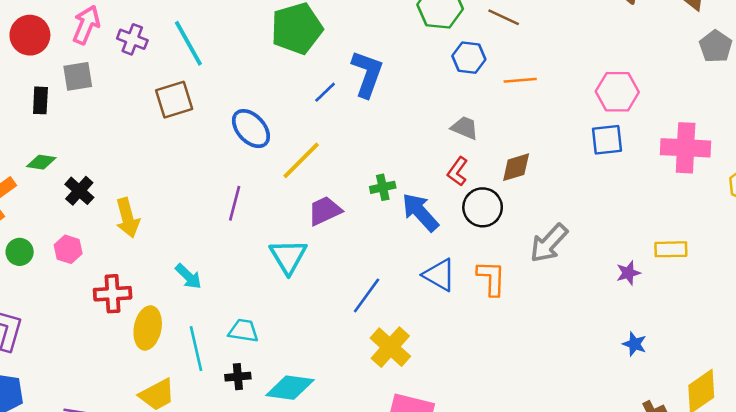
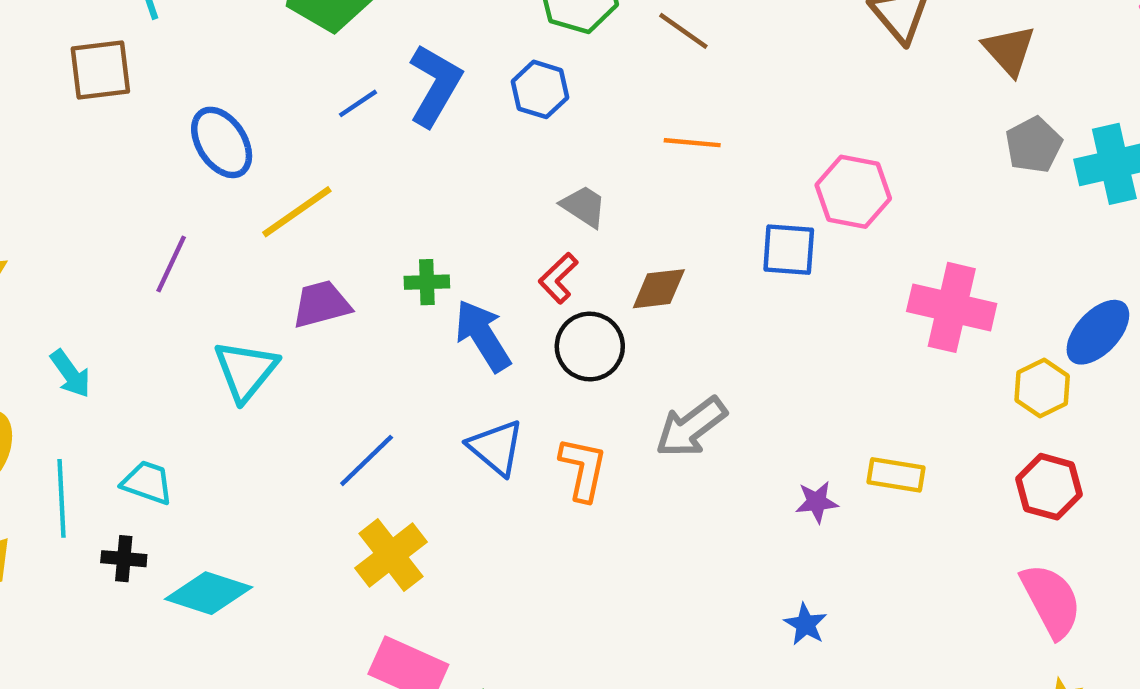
blue hexagon: (469, 58) -> (540, 89), moved
blue square: (607, 140) -> (789, 250), moved

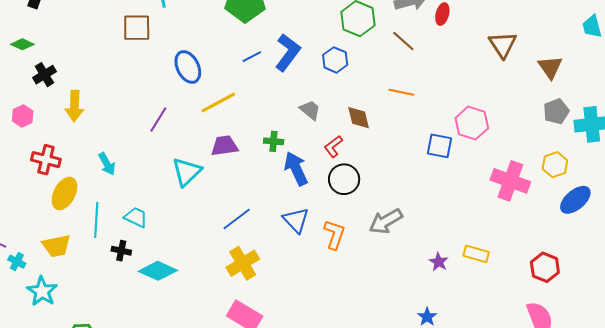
gray trapezoid: (584, 206) -> (310, 110), moved
brown diamond: (659, 289) -> (359, 118), moved, turned 76
yellow hexagon: (1042, 388) -> (555, 165), moved
purple star: (817, 502) -> (439, 262), turned 30

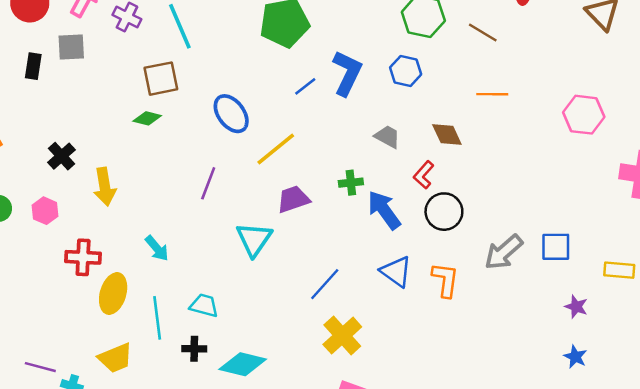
green diamond: (22, 44) -> (147, 118), moved
blue square: (439, 146) -> (556, 247), moved
purple star: (439, 262) -> (576, 307), moved

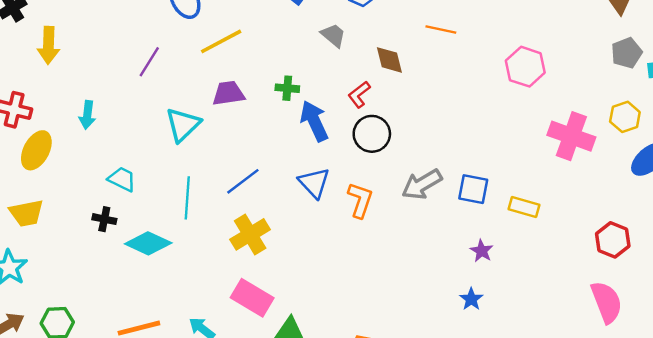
gray trapezoid: (387, 137) -> (333, 35), moved
cyan arrow: (157, 248) -> (87, 115), turned 36
yellow rectangle: (619, 270) -> (524, 207), moved
cyan line: (157, 318) -> (187, 198), moved

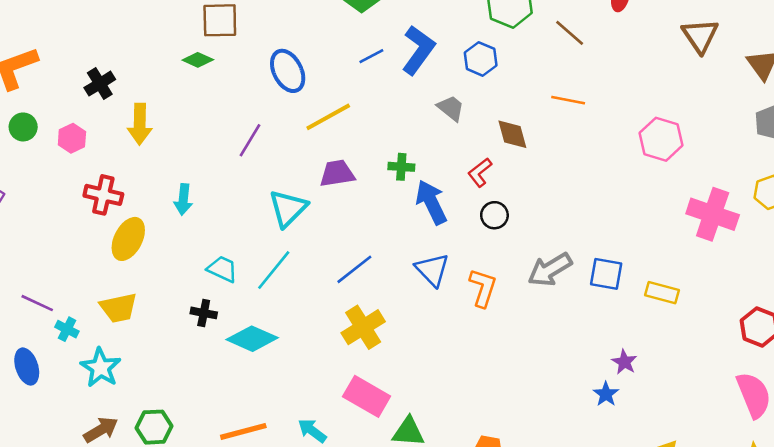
black circle: (372, 134) -> (494, 215), size x0.7
cyan line: (187, 198) -> (274, 270), moved, turned 36
purple star: (482, 251) -> (624, 362), moved

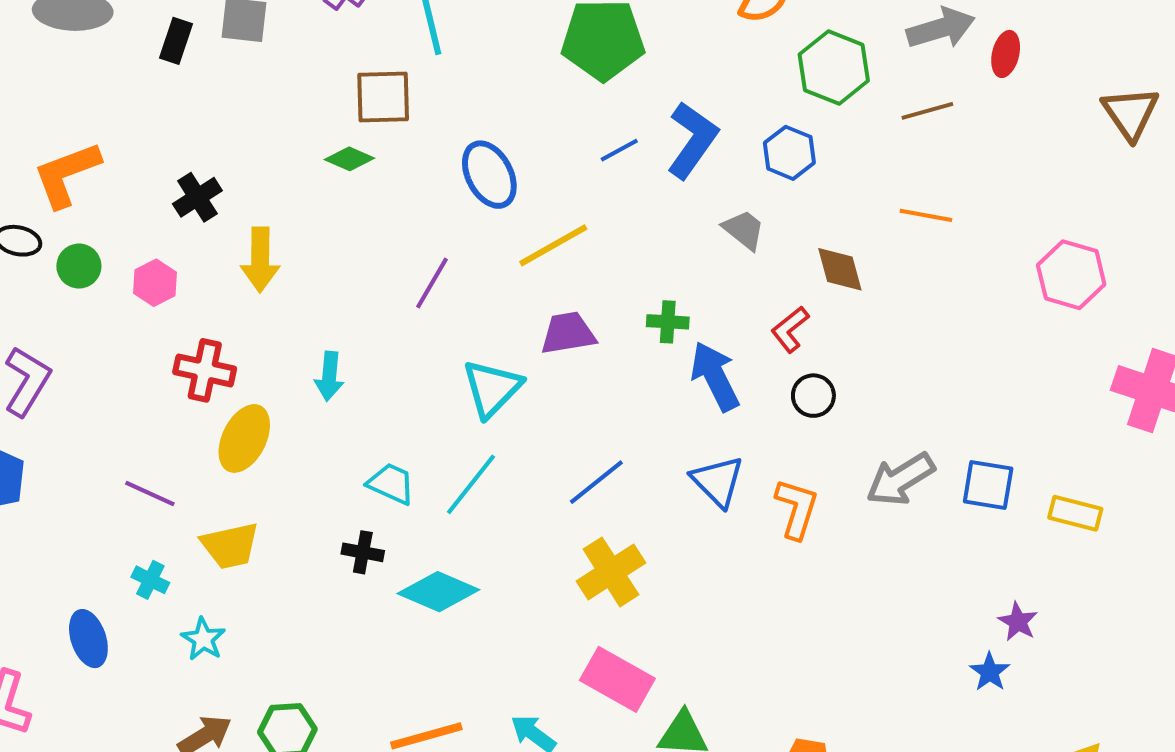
brown line: (570, 33) -> (927, 111), turned -56
purple line: (37, 303) -> (150, 494), moved
cyan star: (101, 368) -> (203, 639), size x0.7

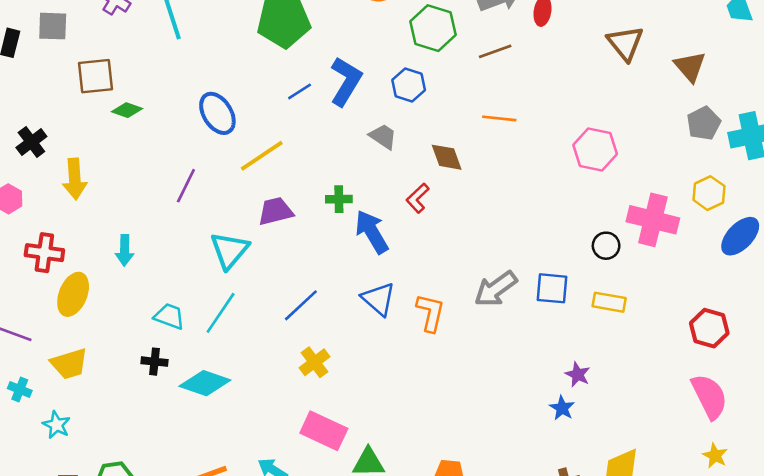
brown square: (383, 97) -> (95, 76), moved
black circle: (813, 396) -> (606, 246), moved
yellow cross: (611, 572) -> (315, 362), size x0.7

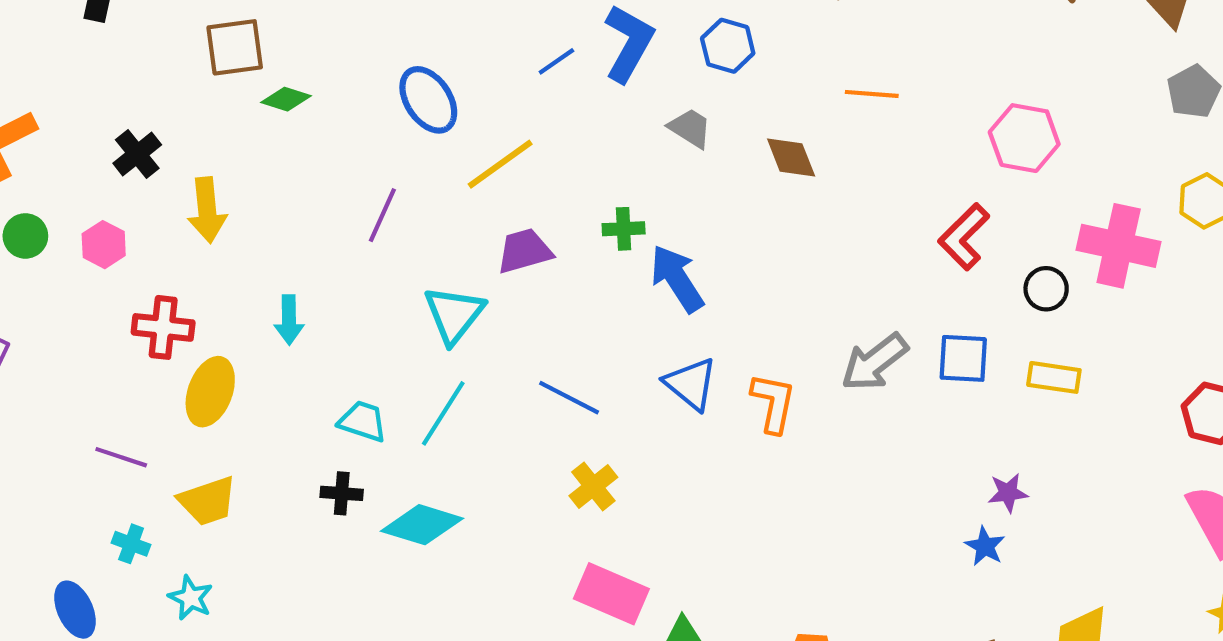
red L-shape: (418, 198) -> (964, 237), moved, size x1.4
blue line: (301, 305) -> (569, 398), turned 72
purple star: (578, 374) -> (1008, 493), turned -30

